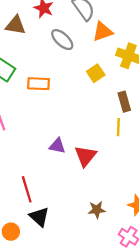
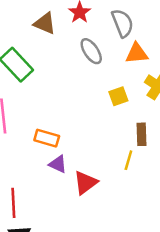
orange rectangle: (39, 84) -> (47, 138), moved

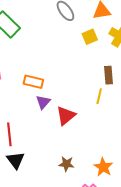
yellow square: (118, 96) -> (90, 37), moved
purple triangle: (58, 164) -> (43, 102), turned 49

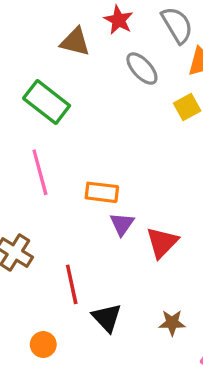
black triangle: (16, 160) -> (107, 318), moved

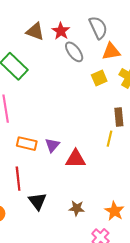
red star: (119, 20) -> (61, 31), moved
orange rectangle: (102, 192) -> (27, 144), moved
red triangle: (162, 242) -> (76, 159), turned 40

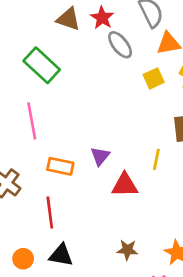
yellow line: (109, 139) -> (156, 159), moved
purple triangle: (52, 145) -> (100, 156), moved
black triangle: (37, 201) -> (61, 255), moved, turned -42

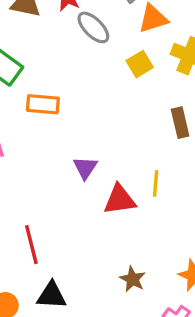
yellow line: (156, 159) -> (156, 183), moved
orange rectangle: (60, 166) -> (43, 104), moved
brown star: (127, 250) -> (133, 279), turned 30

